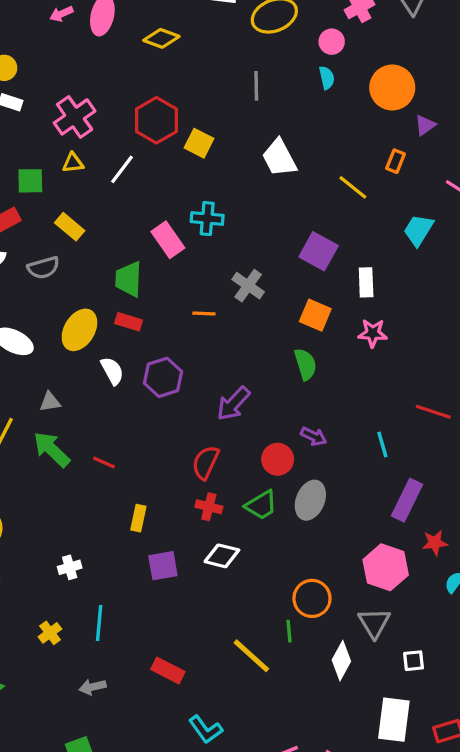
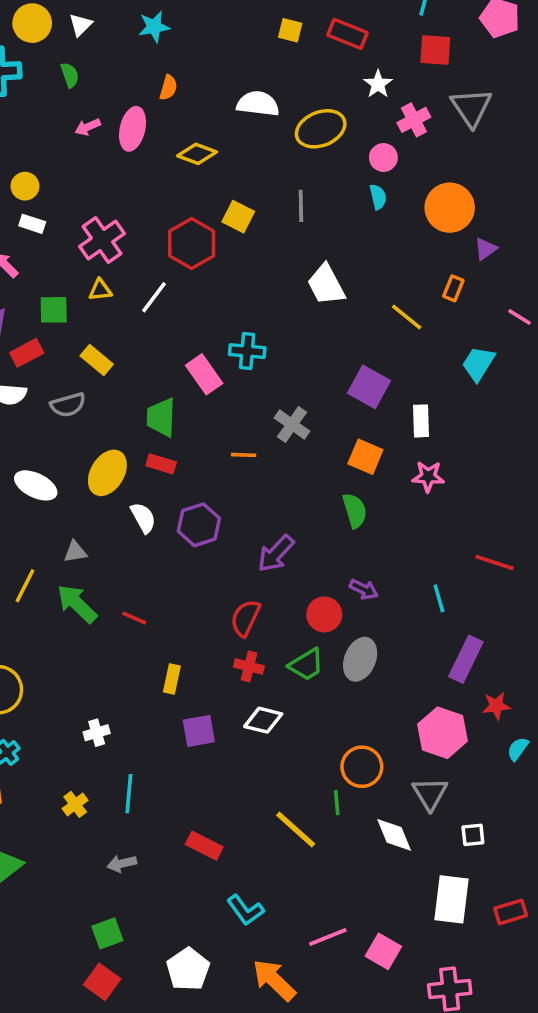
yellow square: (199, 143) -> (238, 217), moved
white diamond: (341, 661) -> (394, 835), turned -51

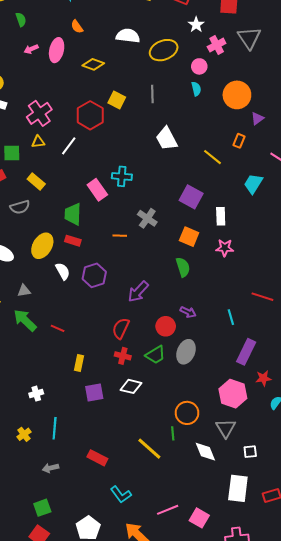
orange semicircle: (168, 88) -> (77, 27), turned 128

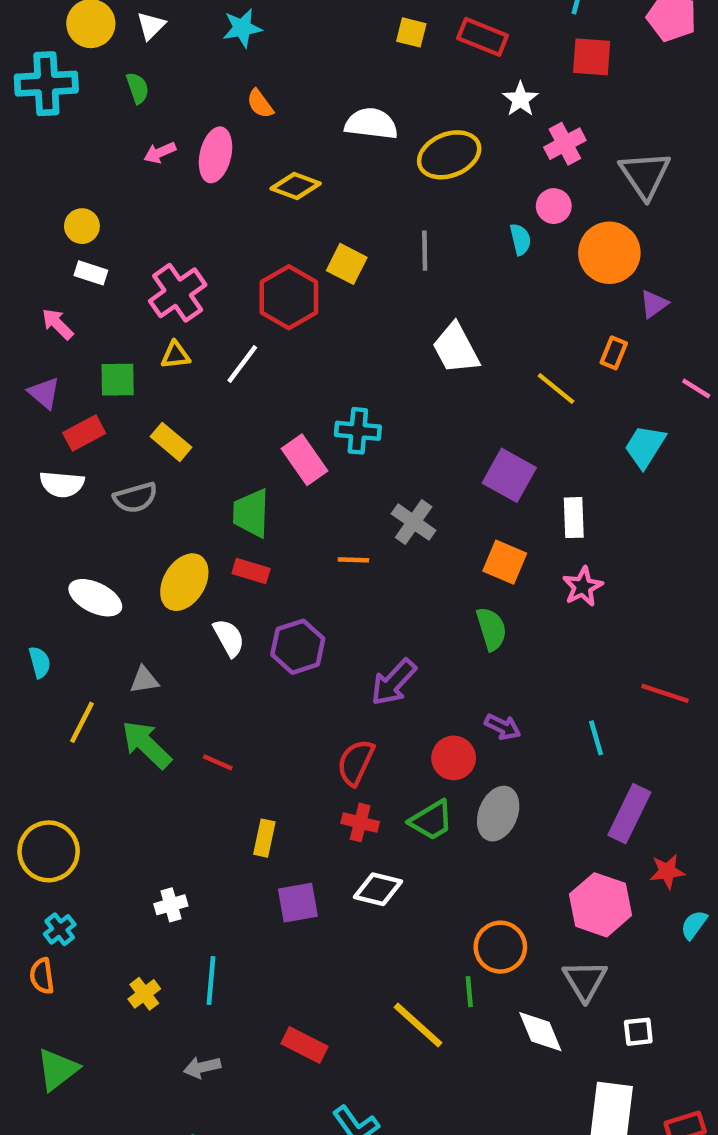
gray triangle: (249, 38) -> (645, 175), moved
pink circle: (199, 66) -> (554, 206), moved
pink star: (225, 248) -> (583, 587), turned -30

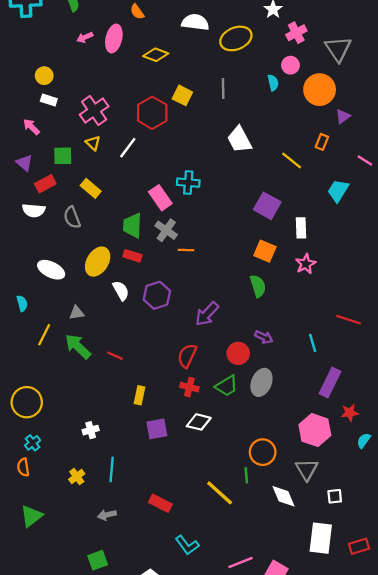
yellow triangle: (175, 355) -> (93, 143), turned 49
gray semicircle: (135, 498) -> (72, 217), turned 85
gray cross: (414, 522) -> (166, 230), moved

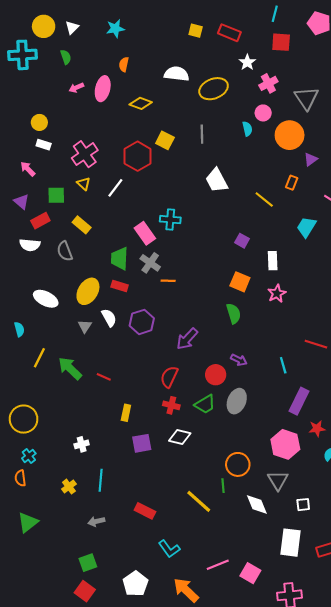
orange semicircle: (137, 12) -> (124, 64), turned 48
purple square: (267, 206) -> (242, 241), size x0.6
gray triangle: (77, 313) -> (85, 326), moved, turned -48

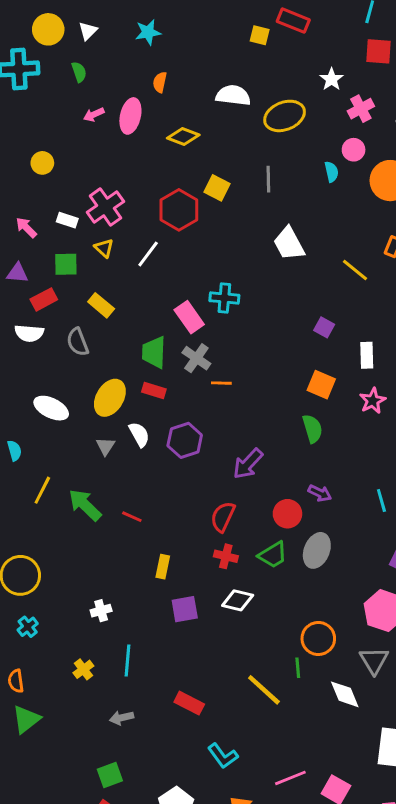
red rectangle: (229, 33) -> (293, 21), moved
white rectangle: (44, 145) -> (67, 220), moved
purple triangle: (21, 202) -> (17, 273), turned -35
orange semicircle: (20, 478) -> (16, 681), moved

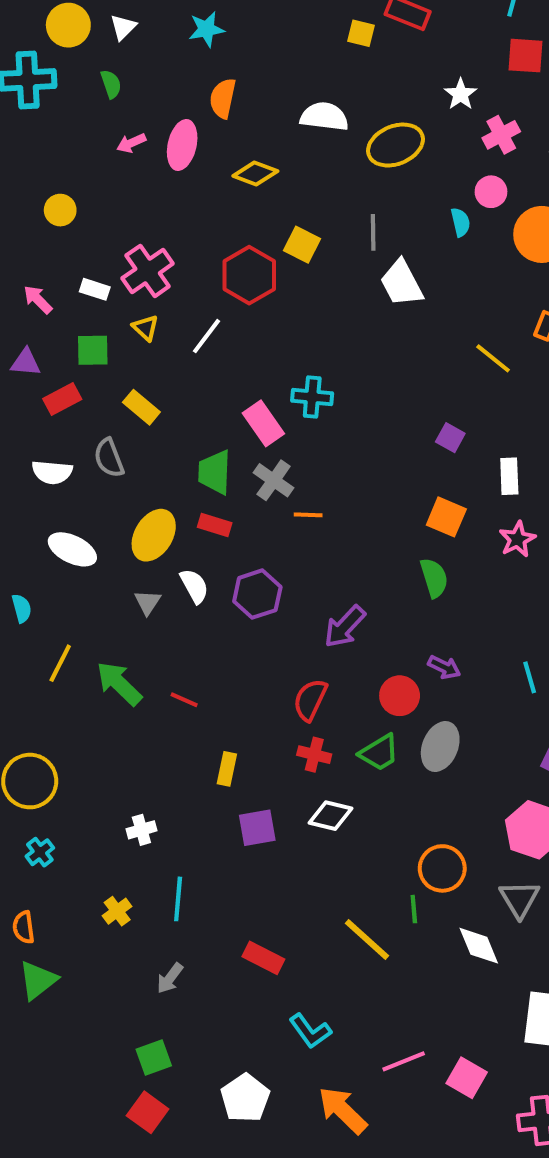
orange semicircle: (160, 82) -> (223, 98), size x1.4
white trapezoid: (289, 244) -> (402, 283), moved
white semicircle: (29, 333) -> (52, 472), moved
gray arrow: (122, 718) -> (170, 978), turned -40

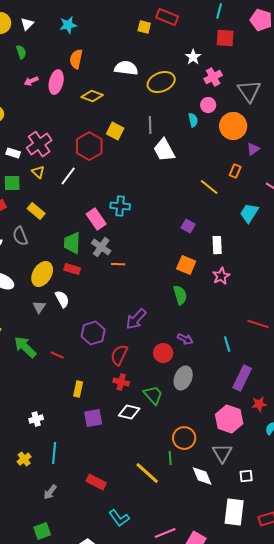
purple hexagon: (257, 594) -> (93, 333), moved
green trapezoid: (379, 753) -> (153, 395), moved, turned -100

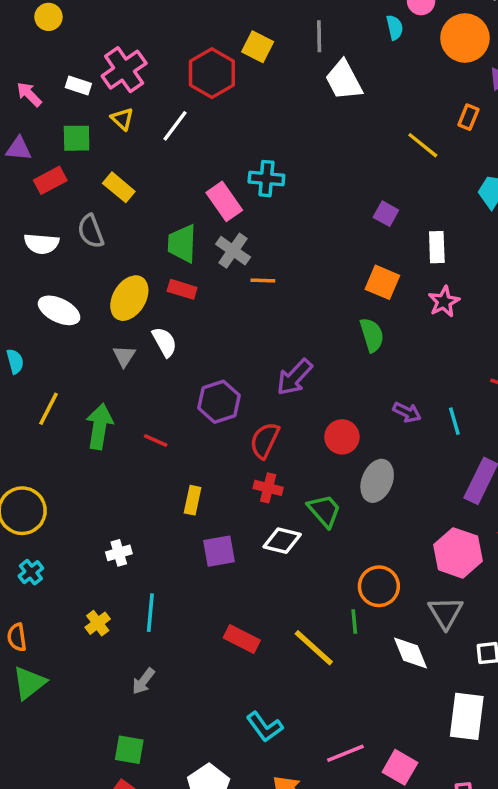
purple arrow: (185, 339) -> (407, 412), moved
green arrow: (25, 347) -> (99, 426), turned 55
red rectangle: (96, 482) -> (242, 639), moved
green square: (42, 531) -> (129, 750), turned 30

